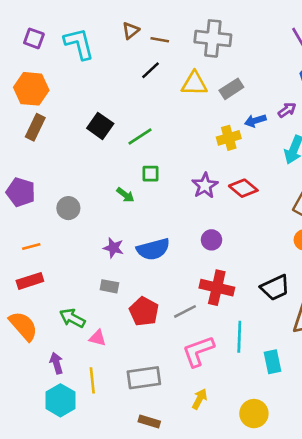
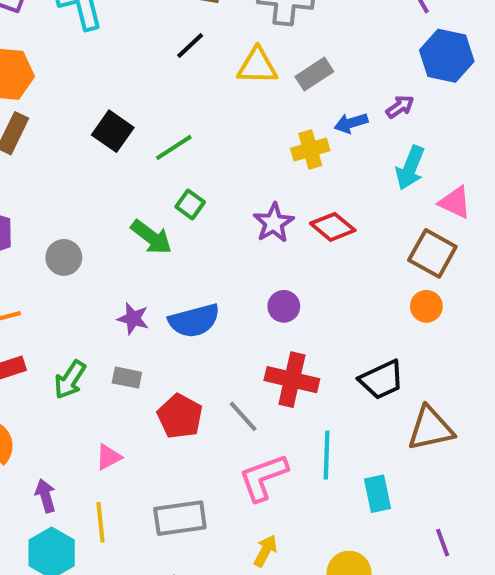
green square: (151, 174) -> (190, 204), turned 36
green arrow: (125, 195) -> (151, 237), size x1.5
gray line: (185, 311) -> (243, 416), turned 75
green arrow: (72, 318) -> (70, 380), moved, turned -85
pink triangle: (98, 338) -> (109, 457), turned -42

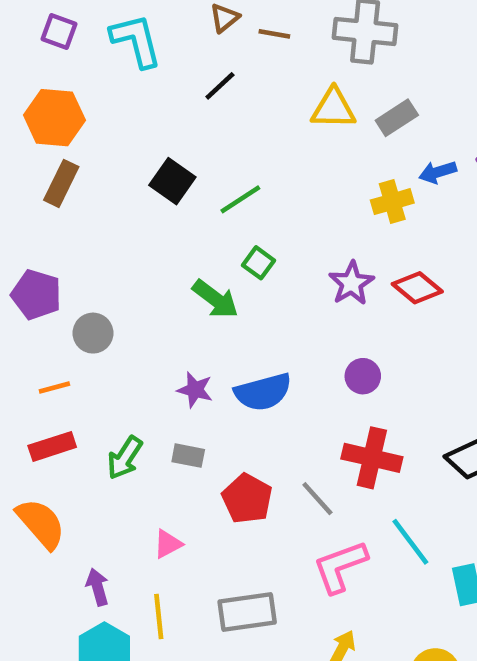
black line: (190, 46) -> (220, 86), moved
gray circle: (64, 257) -> (93, 333), moved
cyan line: (327, 455) -> (410, 542), turned -39

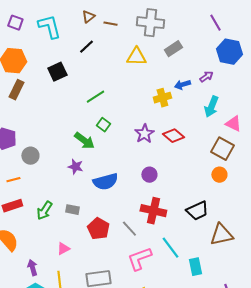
gray rectangle: (397, 118) -> (173, 49), moved
black square: (172, 181) -> (57, 72), moved, turned 30
purple star: (195, 390) -> (75, 167), moved

